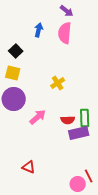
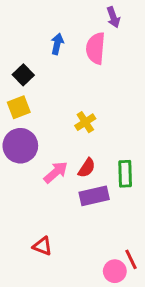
purple arrow: (67, 11) -> (113, 17), moved, turned 32
yellow square: (13, 73) -> (19, 107), turned -35
red semicircle: (68, 120) -> (87, 168), moved, turned -56
purple rectangle: (79, 133) -> (94, 196), moved

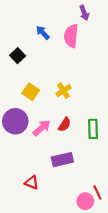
blue arrow: (57, 44) -> (43, 33), turned -56
yellow square: (19, 107) -> (31, 92), moved, turned -35
purple circle: (20, 146) -> (15, 121), moved
purple rectangle: (94, 196) -> (62, 160), moved

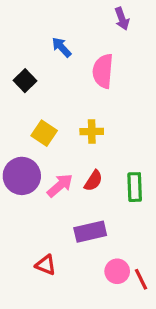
pink semicircle: (71, 36) -> (103, 71), moved
yellow cross: (63, 91) -> (92, 131), turned 32
pink circle: (85, 201) -> (117, 271), moved

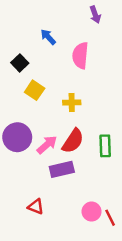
yellow square: (44, 133) -> (35, 90), moved
red semicircle: (93, 181) -> (73, 141), size x1.5
purple rectangle: (90, 232) -> (62, 169), moved

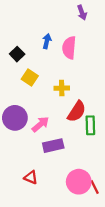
blue arrow: (48, 37) -> (47, 41), moved, turned 56
red semicircle: (73, 141) -> (77, 111), moved
pink circle: (92, 212) -> (79, 182), size x1.5

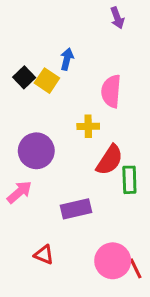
pink semicircle: (69, 48) -> (111, 91), moved
yellow square: (30, 77) -> (47, 81), moved
purple circle: (15, 118) -> (36, 151), moved
pink arrow: (40, 124) -> (19, 192), moved

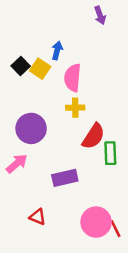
pink semicircle: (111, 91) -> (73, 78), moved

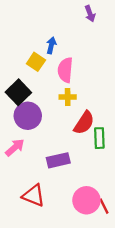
black square: (21, 66) -> (18, 92), moved, size x1.5
red triangle: (38, 217) -> (34, 196), size x1.5

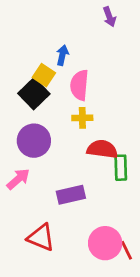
black square: (18, 92) -> (34, 94), moved
red semicircle: (84, 123) -> (102, 149), turned -115

